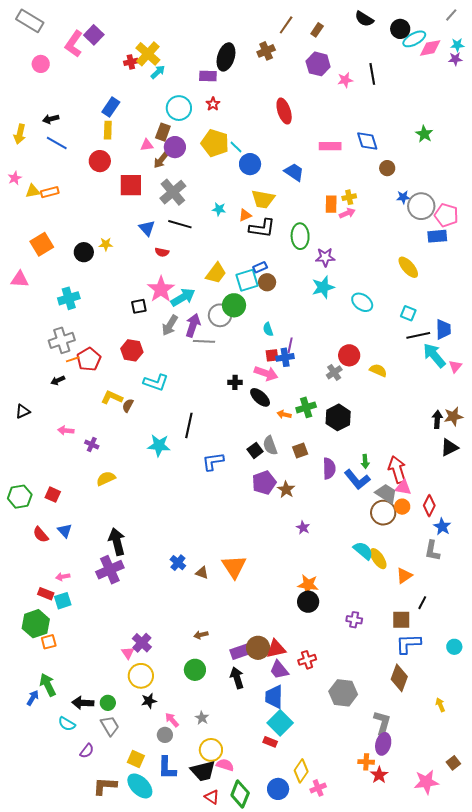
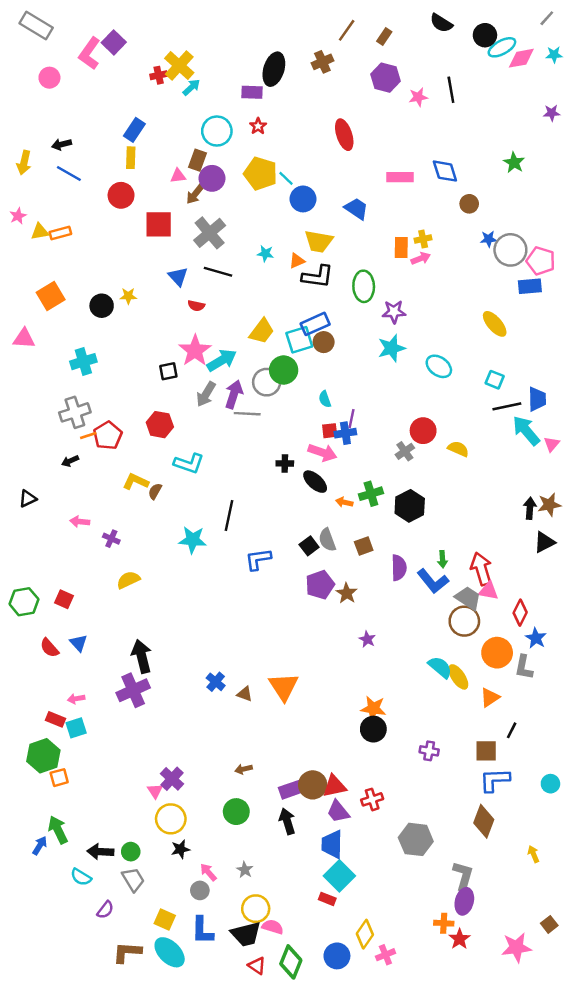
purple star: (455, 59) -> (552, 113), moved
blue rectangle: (260, 267) -> (315, 324), size x1.6
orange circle: (402, 507) -> (497, 653), moved, size x1.6

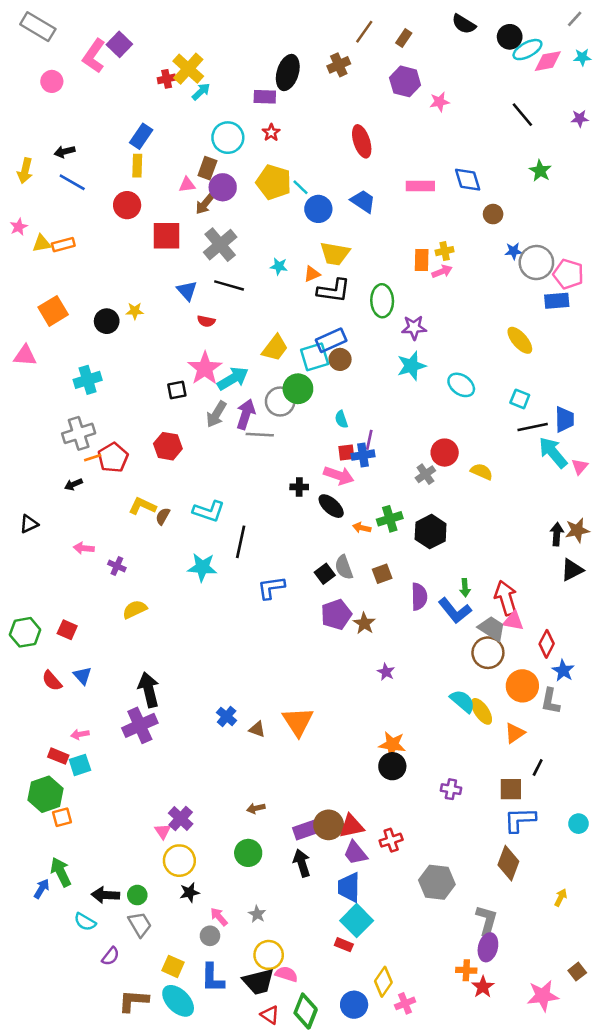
black line: (451, 90) -> (522, 115), moved, turned -30
blue trapezoid: (356, 209) -> (363, 201), moved
cyan L-shape: (189, 463) -> (209, 511), moved
yellow arrow: (533, 854) -> (561, 898), turned 49

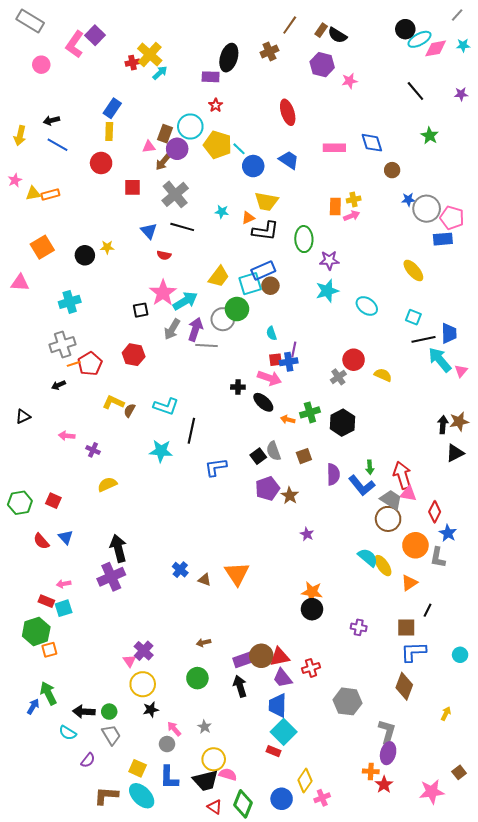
black semicircle: (464, 24) -> (337, 35), moved
cyan circle: (228, 138) -> (190, 127), moved
red square: (167, 236) -> (133, 187), size x0.7

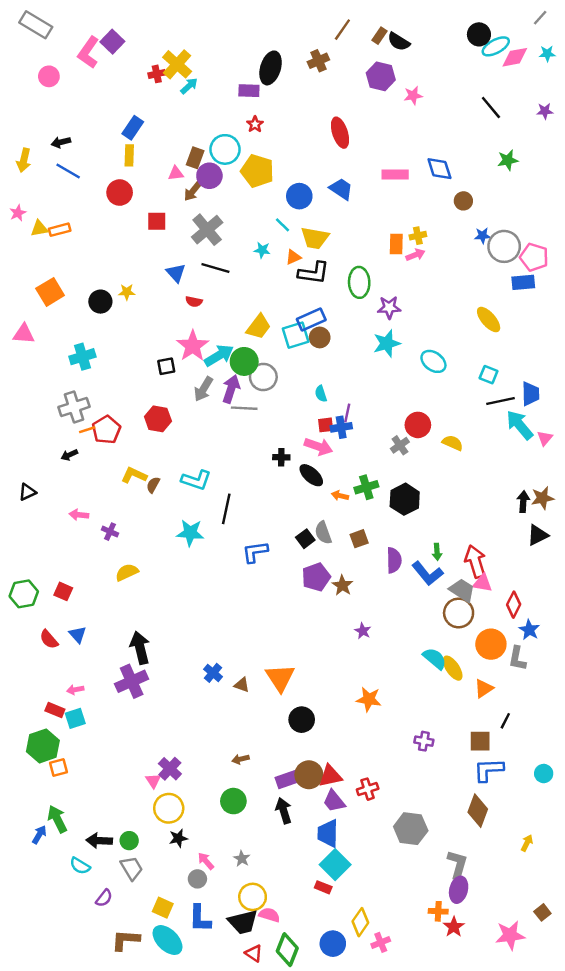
green star: (430, 136) -> (508, 160), turned 30
cyan line: (239, 149) -> (282, 225), moved
green circle: (237, 309) -> (244, 361), moved
black circle: (312, 609) -> (302, 720), moved

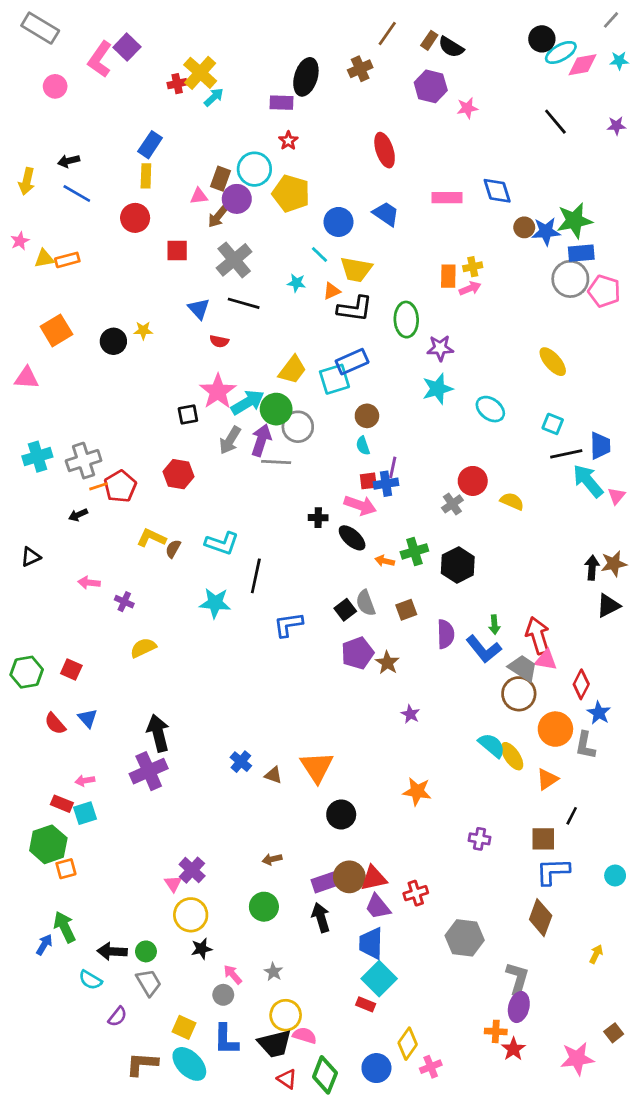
green star: (508, 160) -> (574, 221), moved, size x1.5
blue star: (483, 236) -> (546, 231), moved, size x1.5
blue rectangle: (523, 282) -> (581, 253), moved
brown circle: (320, 337) -> (367, 416), moved
cyan cross: (82, 357) -> (37, 457), moved

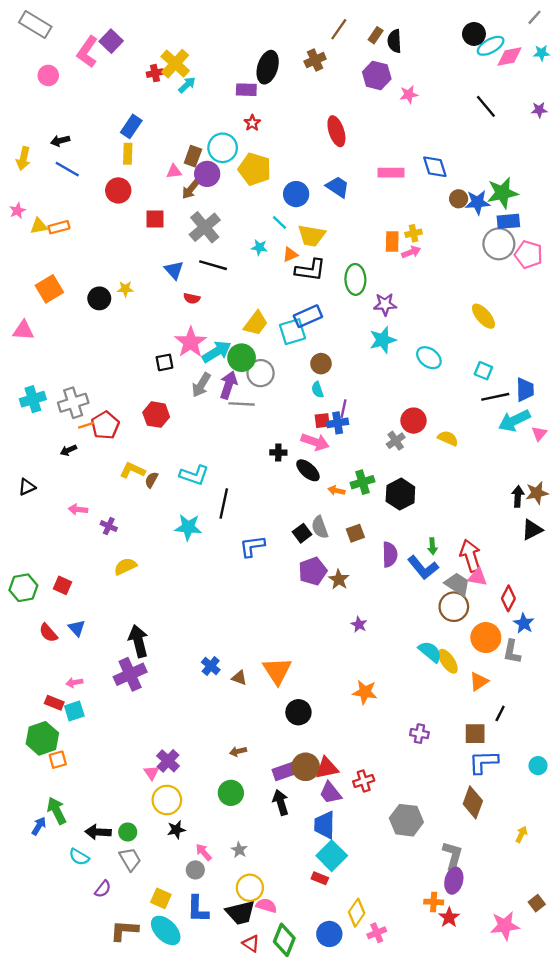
black semicircle: (451, 47) -> (395, 41), turned 55
cyan arrow: (588, 481) -> (514, 421), turned -76

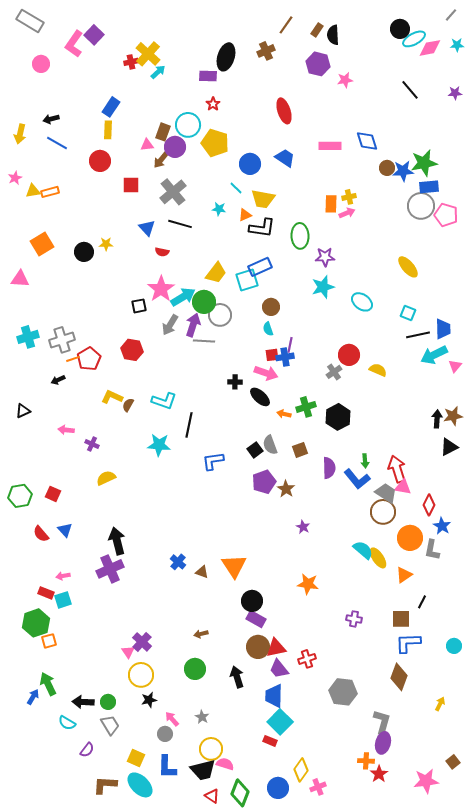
purple rectangle: (284, 772) -> (256, 619), moved, turned 48

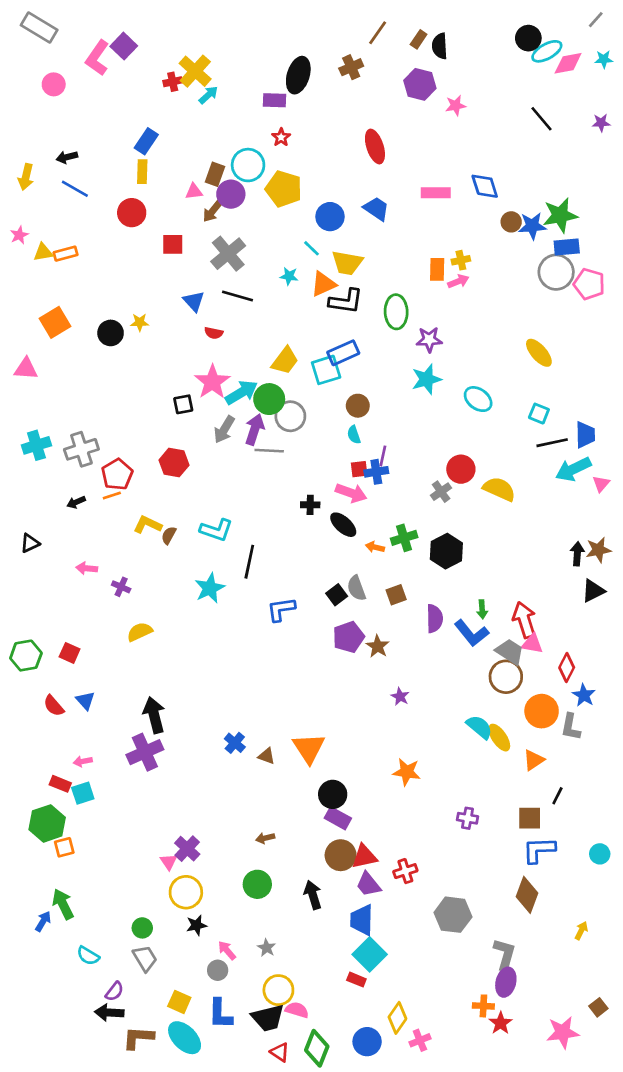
orange triangle: (245, 215) -> (323, 284), size x1.5
orange line: (73, 359) -> (112, 496), moved
yellow semicircle: (378, 370) -> (499, 489), size x1.4
cyan star: (159, 445) -> (210, 588), turned -30
black arrow: (83, 702) -> (109, 1013), moved

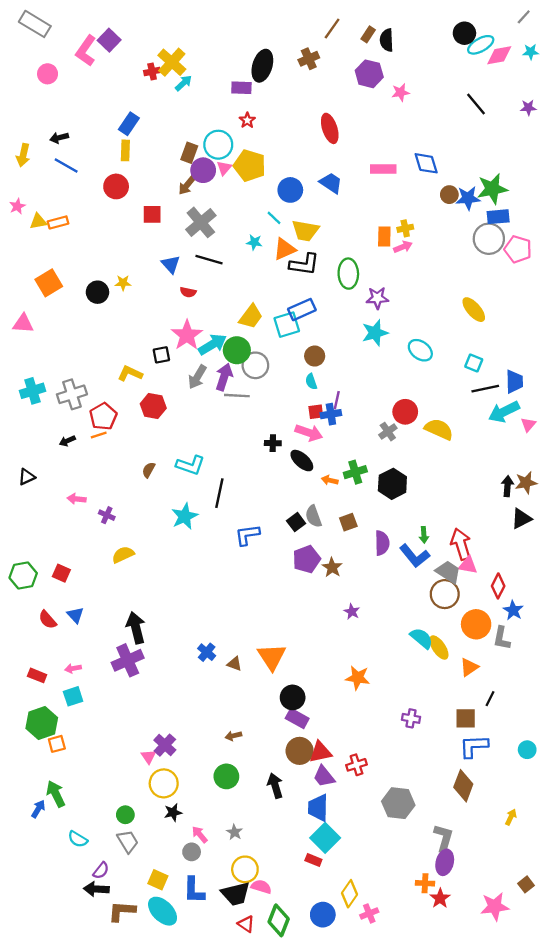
pink triangle: (194, 191) -> (224, 168), moved, turned -42
yellow L-shape: (148, 525) -> (130, 373), moved
red rectangle: (60, 784) -> (37, 675), moved

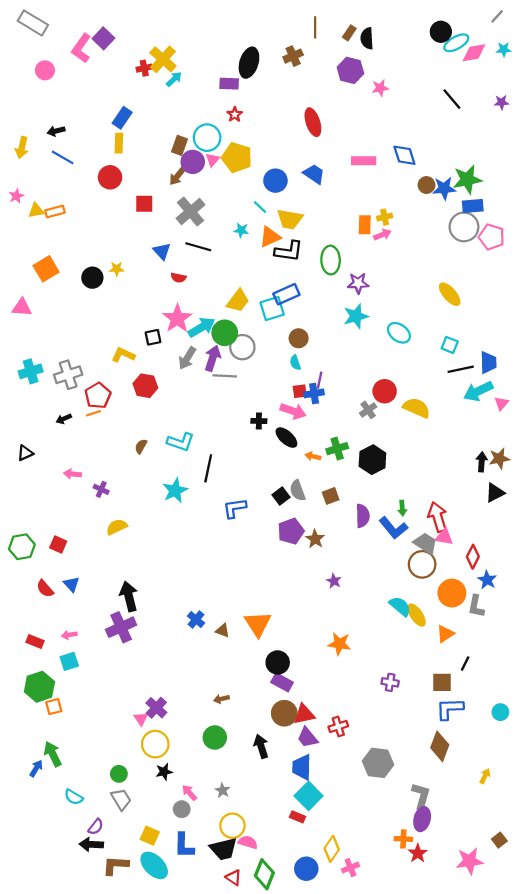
brown line: (332, 29) -> (315, 27), turned -35

